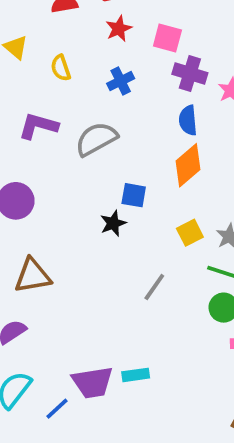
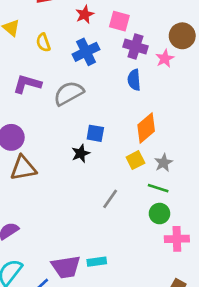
blue cross: (121, 81) -> (86, 52), size x1.4
orange diamond: (188, 165) -> (146, 128), moved
brown triangle: (33, 276) -> (23, 168), moved

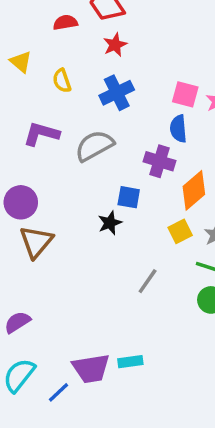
pink square: (119, 21) -> (185, 94), moved
purple cross: (135, 46) -> (160, 161), moved
brown triangle: (23, 168) -> (36, 242), turned -40

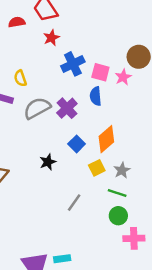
yellow semicircle: (62, 81) -> (20, 78), moved
blue cross: (117, 93) -> (73, 64), moved
purple cross: (160, 161) -> (67, 108), moved, turned 30
blue square: (129, 197) -> (77, 144), moved, turned 35

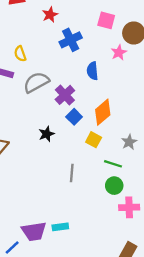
pink square: (100, 72) -> (106, 20), moved
purple cross: (67, 108) -> (65, 95), moved
yellow square: (97, 168) -> (94, 140), turned -35
gray star: (122, 170) -> (129, 142), moved
gray line: (74, 203) -> (72, 173), turned -30

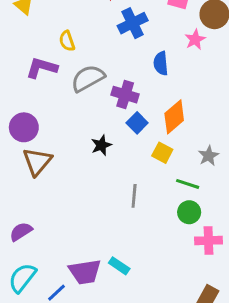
purple cross: (65, 95) -> (125, 95), turned -30
cyan rectangle: (60, 227) -> (119, 266), turned 42

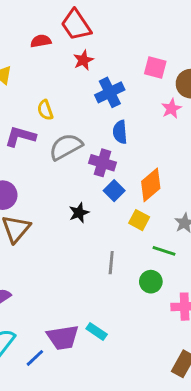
blue semicircle: (161, 63) -> (120, 132), moved
green circle: (189, 212) -> (151, 282), moved

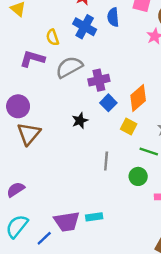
blue cross: (110, 92) -> (85, 27), moved, turned -35
blue semicircle: (120, 132) -> (113, 17), moved
purple cross: (102, 163) -> (99, 80), turned -30
cyan rectangle: (97, 332) -> (94, 217), turned -42

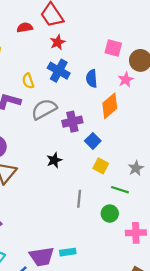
blue semicircle: (113, 17) -> (92, 79), moved
orange diamond: (138, 98) -> (110, 106), moved
blue square: (108, 103) -> (93, 141), moved

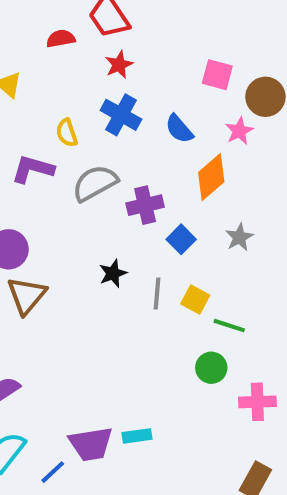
blue semicircle: (92, 79) -> (179, 129), turned -36
yellow square: (101, 166) -> (195, 299), moved
gray star: (136, 168) -> (239, 237), moved
gray line: (79, 199) -> (157, 293), moved

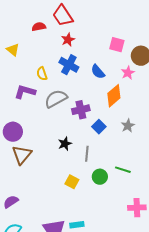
yellow square: (195, 299) -> (72, 182), moved
green circle: (211, 368) -> (100, 177), moved

